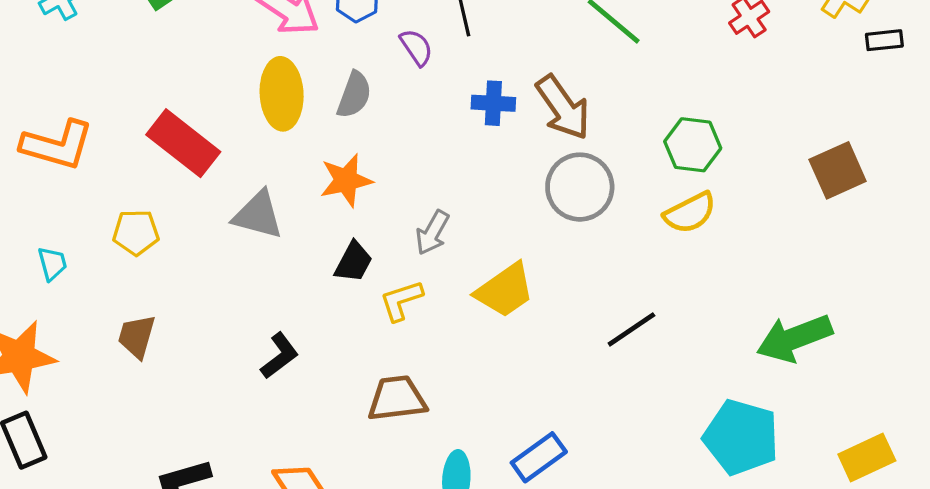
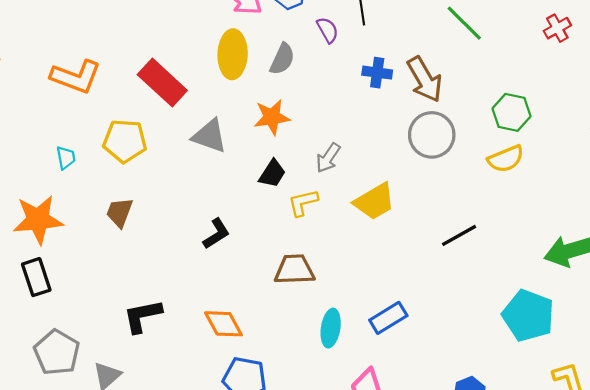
yellow pentagon: (136, 232) -> (125, 141), size x1.4

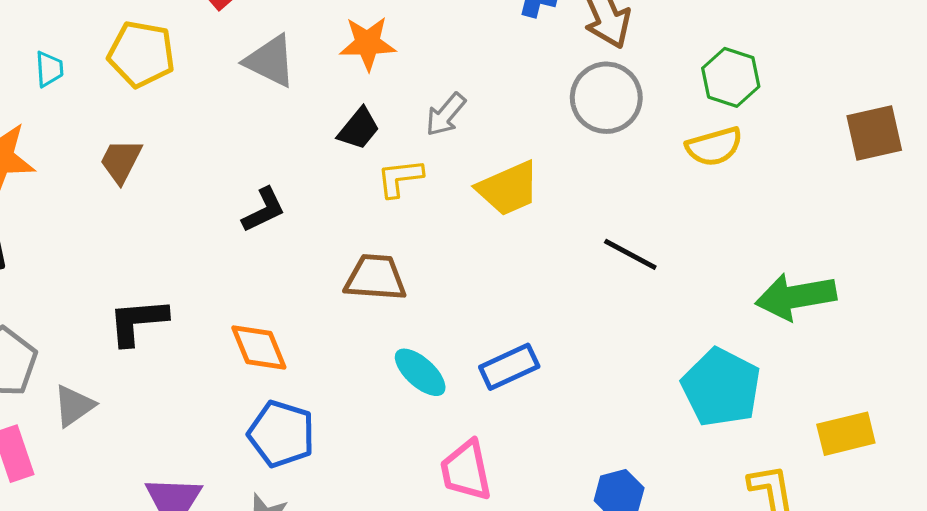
black line: (459, 235) -> (630, 254), turned 51
cyan ellipse: (331, 328) -> (420, 372), turned -63

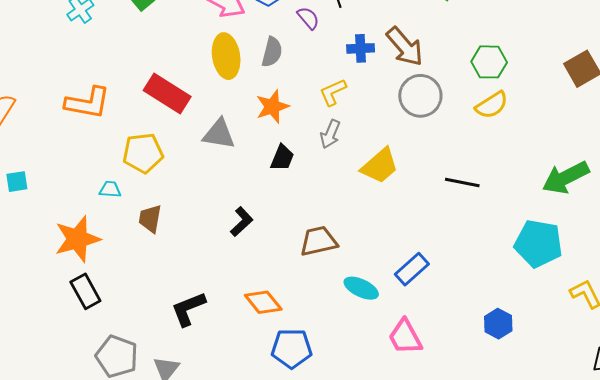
cyan trapezoid: (49, 69) -> (110, 189), moved, turned -65
yellow L-shape: (400, 178) -> (333, 92), moved

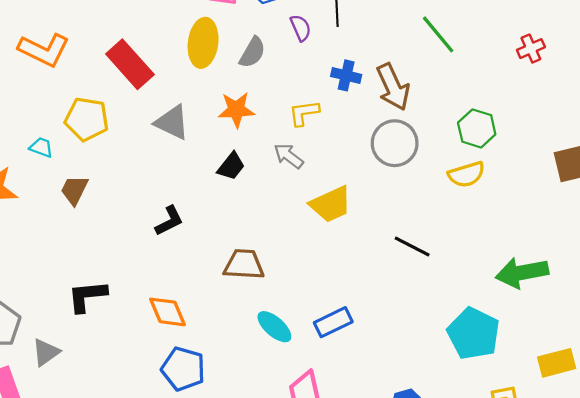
gray arrow: (330, 134) -> (289, 156), turned 88

